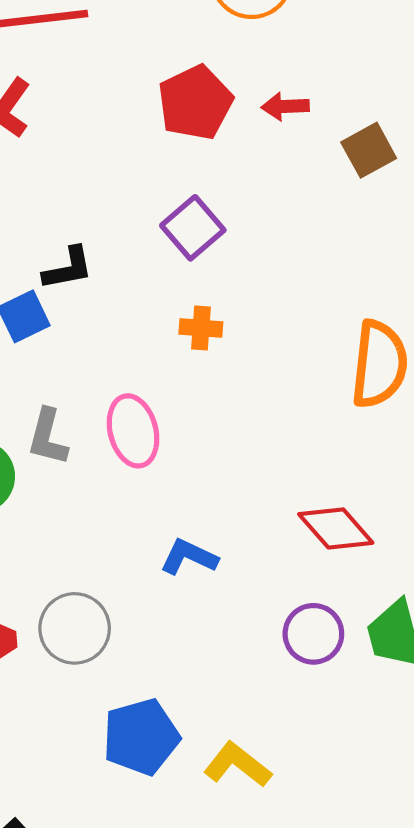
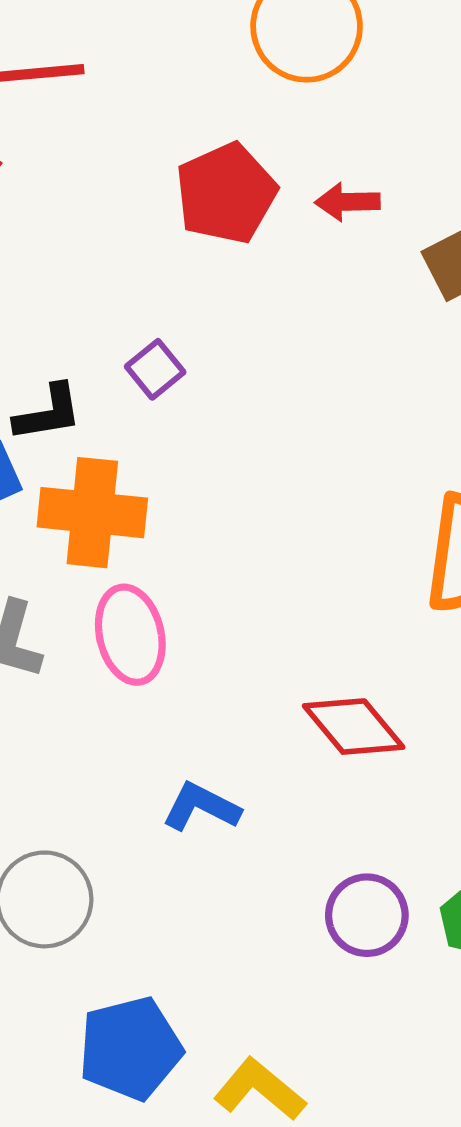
purple square: (193, 228) -> (155, 369), moved, size x0.7
orange cross: (201, 328) -> (92, 513), moved, size x1.8
red diamond: (336, 528) -> (354, 727), moved

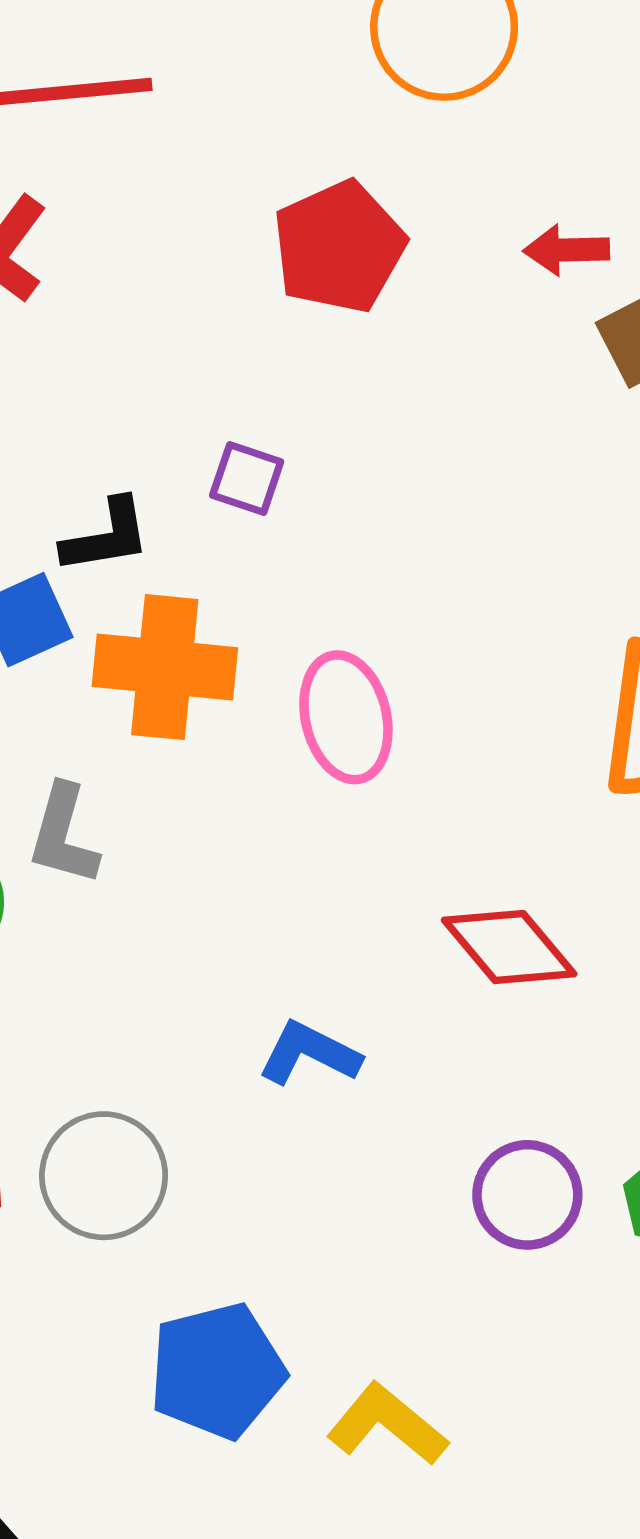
red arrow: (347, 202) -> (566, 250), moved
purple square: (155, 369) -> (247, 479), turned -32
pink ellipse: (130, 635) -> (346, 717), moved

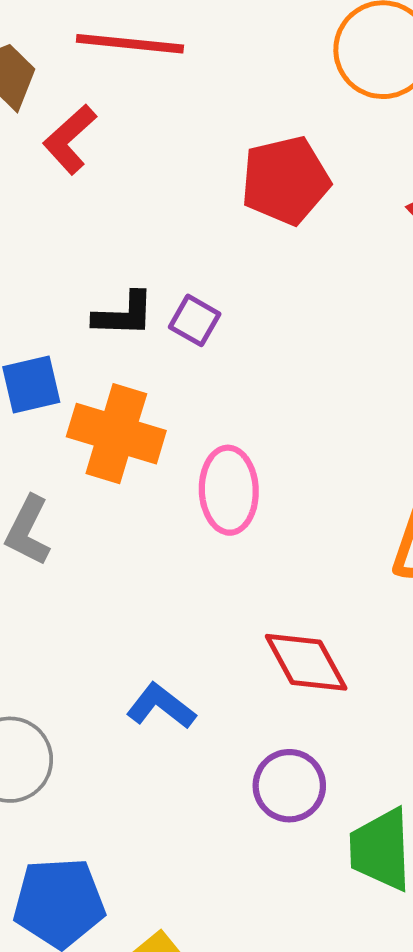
black L-shape: (106, 536) -> (124, 315), moved
purple circle: (527, 1195) -> (289, 786), moved

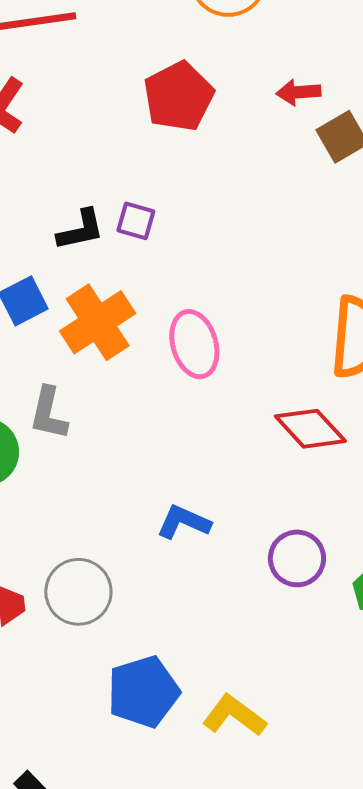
orange cross: (116, 434) -> (98, 322), turned -36
red diamond: (306, 662) -> (310, 429), moved

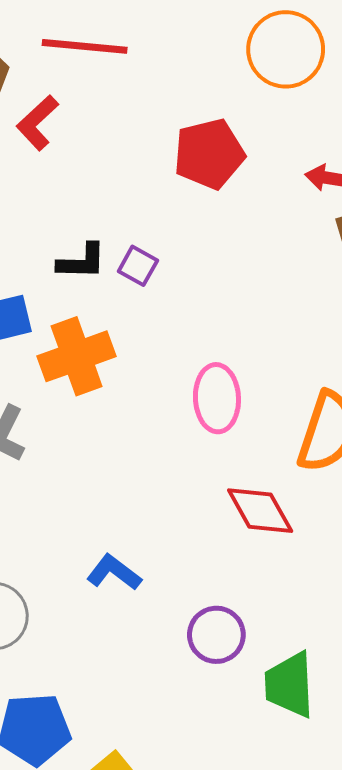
pink ellipse: (194, 344) -> (217, 398), moved

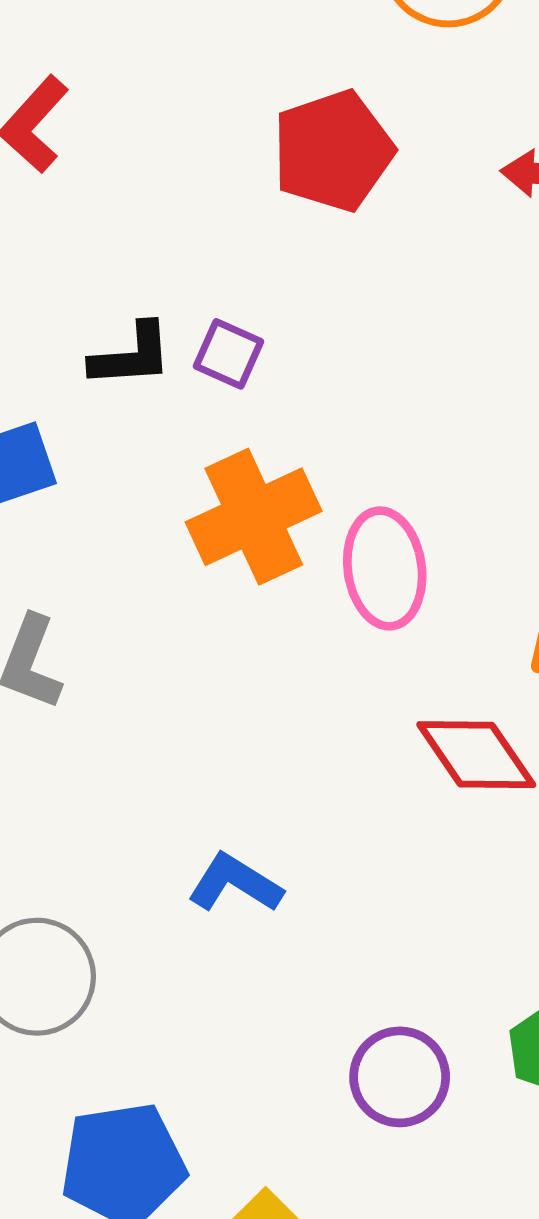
orange cross: (77, 356) -> (254, 517), moved
purple circle: (216, 635) -> (400, 1077), moved

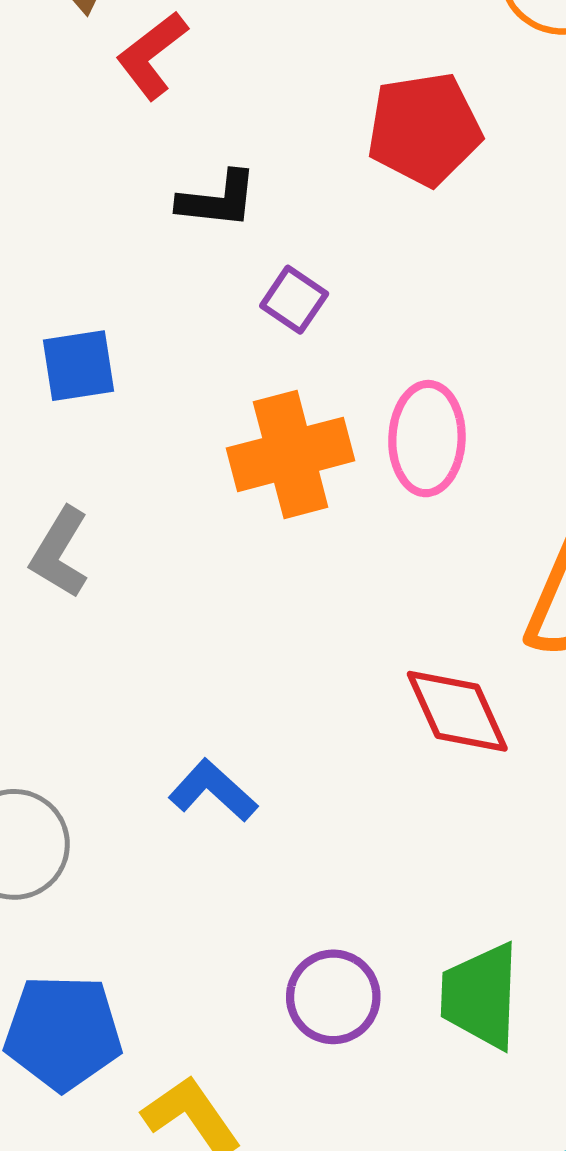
black L-shape: (131, 355) -> (218, 200), moved
pink ellipse: (385, 568) -> (427, 439), moved

